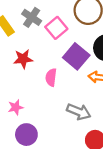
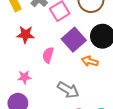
pink star: (16, 107) -> (24, 77), moved

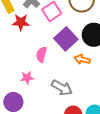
red star: (25, 35) -> (21, 22), moved
pink star: (24, 77) -> (27, 78), moved

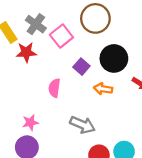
purple square: (66, 39) -> (81, 67), size x0.6
pink star: (27, 78) -> (30, 123), moved

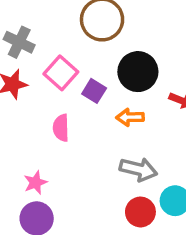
pink square: (61, 36) -> (61, 73), moved
gray arrow: (82, 125) -> (138, 169), moved

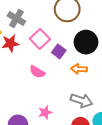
pink semicircle: (61, 128) -> (37, 72), turned -63
pink star: (35, 183) -> (45, 112), moved

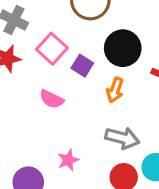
orange arrow: (79, 69) -> (115, 90), turned -70

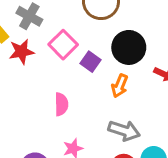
pink semicircle: (52, 99) -> (61, 104), moved, turned -120

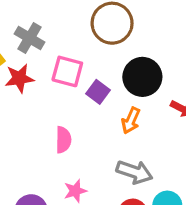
pink square: (63, 45) -> (67, 71), turned -32

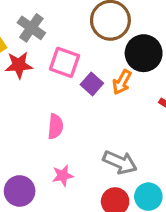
black circle: (142, 77) -> (144, 53), moved
orange arrow: (131, 121) -> (122, 82), moved

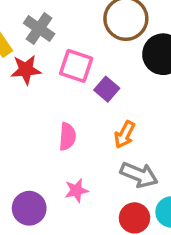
orange arrow: (122, 82) -> (125, 135), moved

